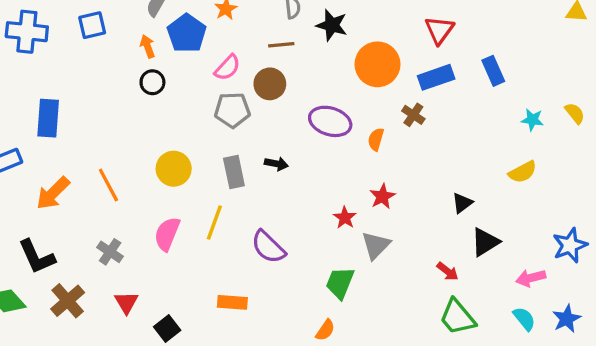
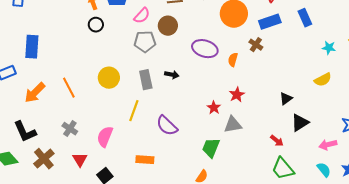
pink semicircle: (167, 234) -> (105, 137), moved
gray triangle: (376, 245) -> (233, 125), turned 36

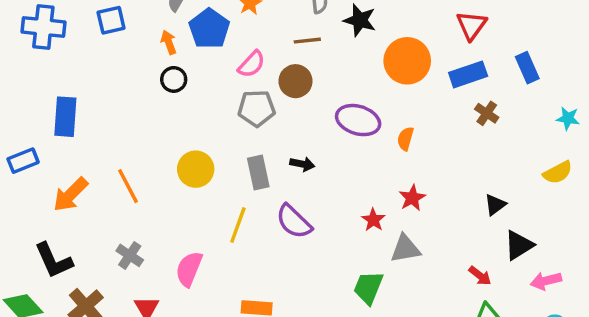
brown cross: (256, 45) -> (487, 113), moved
purple semicircle: (167, 126) -> (294, 222), moved
pink arrow: (328, 145) -> (546, 281), moved

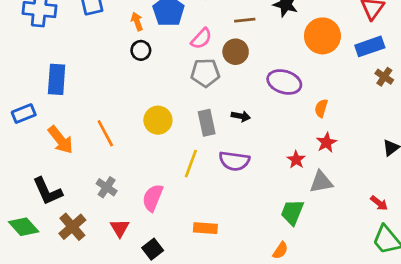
orange semicircle: (405, 139) -> (321, 108), moved
orange arrow: (70, 195) -> (61, 140), turned -84
purple semicircle: (294, 222) -> (234, 161), turned -36

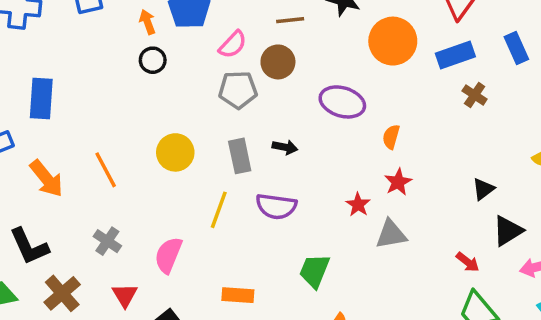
green trapezoid: (292, 212) -> (314, 271), moved

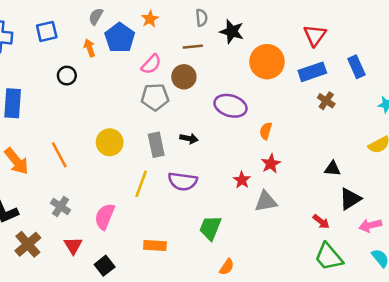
black circle: (153, 60) -> (67, 76), moved
black triangle: (483, 189) -> (332, 169), turned 42

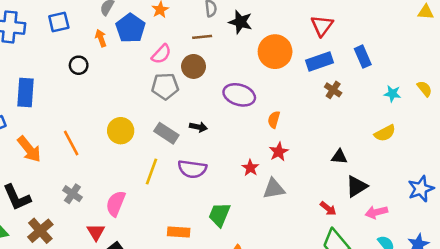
gray rectangle: (156, 145) -> (166, 133), turned -45
red triangle: (73, 246) -> (96, 232), moved
orange rectangle: (155, 246) -> (179, 232), moved

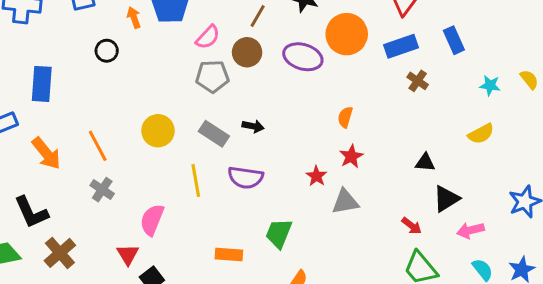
brown line: (202, 37) -> (258, 16), turned -54
purple ellipse: (239, 95) -> (303, 57), moved
yellow line: (152, 171) -> (196, 181), turned -30
gray cross: (72, 194) -> (102, 190), moved

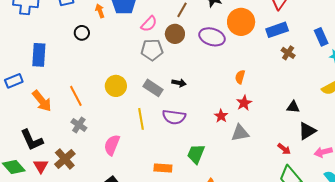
blue rectangle: (454, 40) -> (321, 37), moved
brown cross: (60, 253) -> (65, 159), moved
red triangle: (128, 254) -> (41, 166), moved

